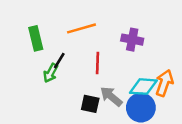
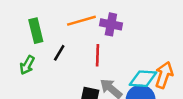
purple cross: (132, 40) -> (111, 24), moved
green arrow: (51, 73) -> (27, 65), moved

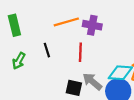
green rectangle: (36, 31) -> (14, 25), moved
black line: (59, 53) -> (47, 50), turned -48

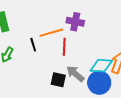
orange line: (66, 22) -> (51, 33), moved

